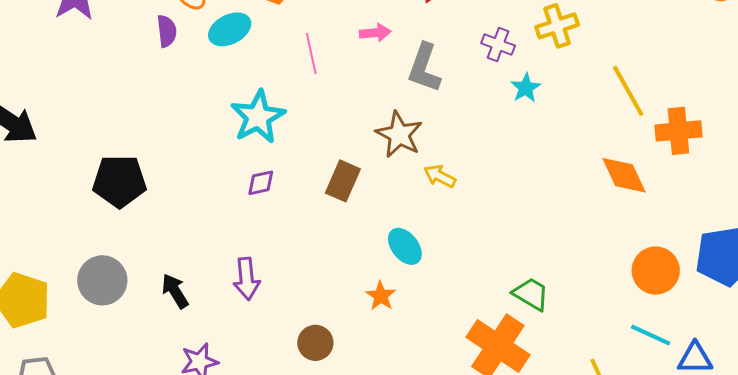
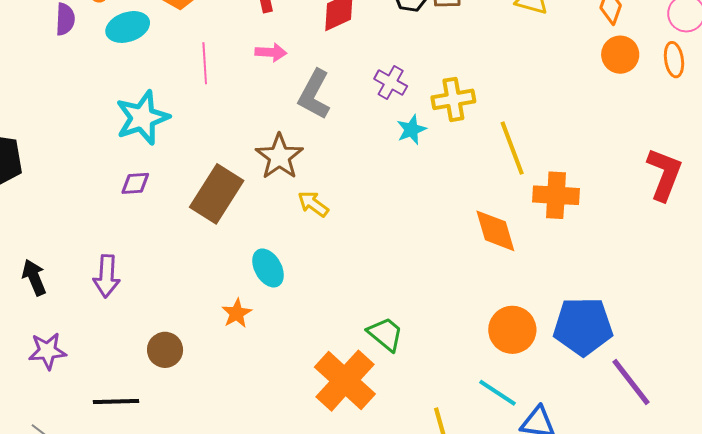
yellow cross: (557, 26) -> (453, 99), moved
brown rectangle: (343, 181) -> (217, 194), size x1.4

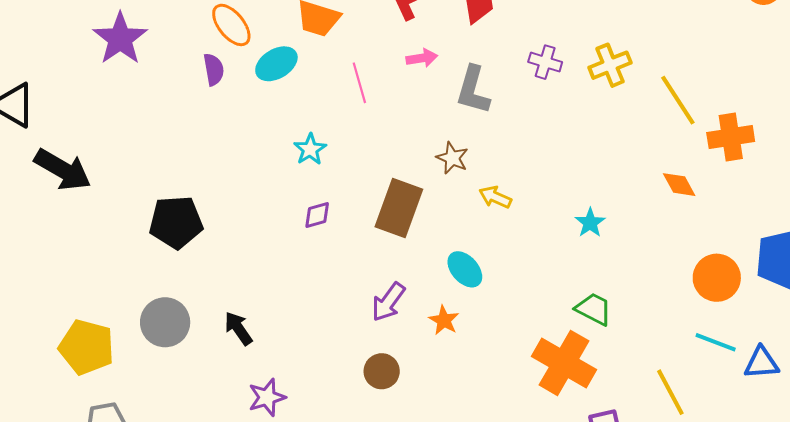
cyan star: (142, 118) -> (310, 149), size x0.6
cyan star: (411, 130) -> (590, 223), moved
brown star: (279, 157) -> (452, 158), size x0.7
orange diamond: (495, 231) -> (679, 185), size x0.7
purple arrow: (107, 276) -> (388, 302), moved, turned 45

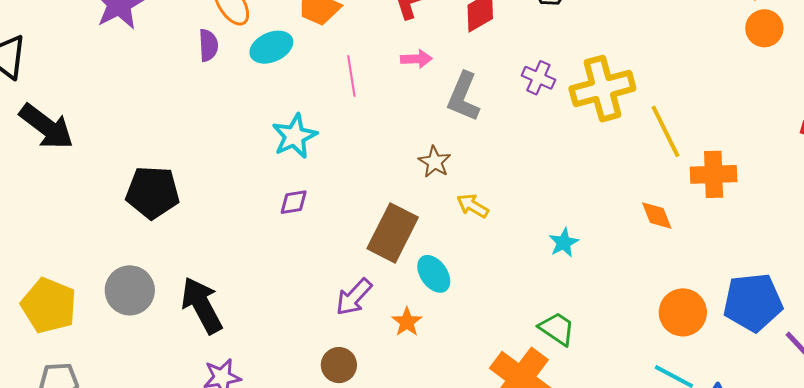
yellow cross: (610, 65) -> (602, 89), size x1.5
cyan star: (310, 149) -> (295, 136), size x1.4
brown rectangle: (399, 208) -> (393, 233), moved
black arrow: (238, 328) -> (202, 305), size x1.6

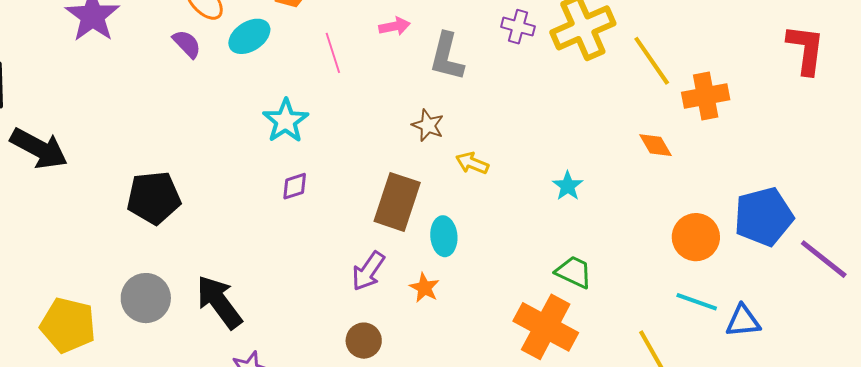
purple semicircle: (208, 45) -> (187, 44), turned -32
cyan ellipse: (434, 274) -> (444, 236), turned 39

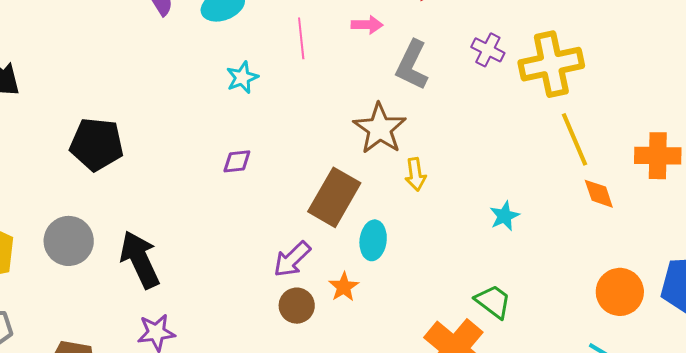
yellow line: (652, 61) -> (574, 139), moved
cyan star: (286, 121) -> (242, 78), moved, size x0.7
brown star: (428, 125) -> (380, 129), size x1.6
yellow arrow: (472, 163) -> (415, 174), turned -132
brown circle: (364, 341) -> (297, 306), moved

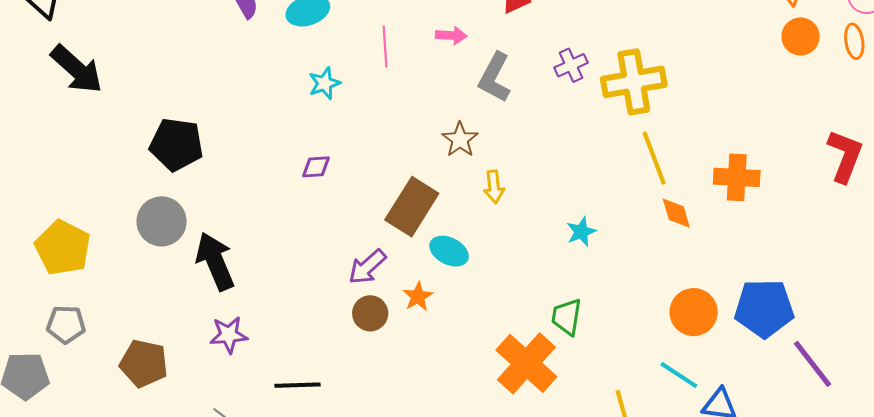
purple cross: (488, 50) -> (571, 65), turned 36
brown star: (380, 129) -> (460, 140), size x0.7
cyan ellipse: (373, 240) -> (449, 251), turned -72
gray circle: (69, 241) -> (162, 221), moved
green trapezoid: (493, 301) -> (567, 317), turned -120

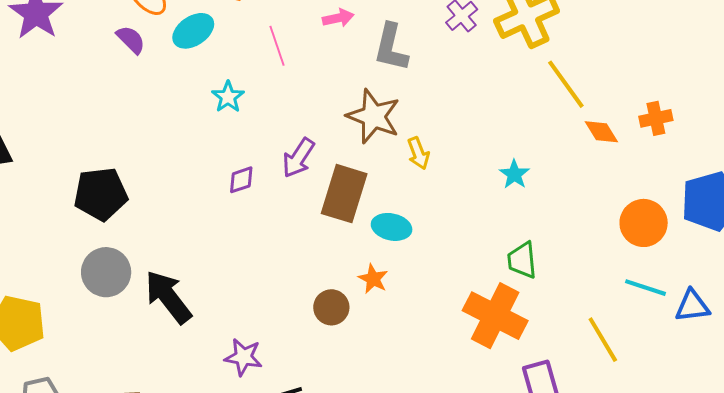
brown star: (460, 140) -> (373, 116), size x1.5
orange cross: (737, 177) -> (656, 118), moved, size x0.7
purple arrow: (367, 267) -> (298, 158), moved
purple star: (229, 335) -> (244, 357), moved, turned 30

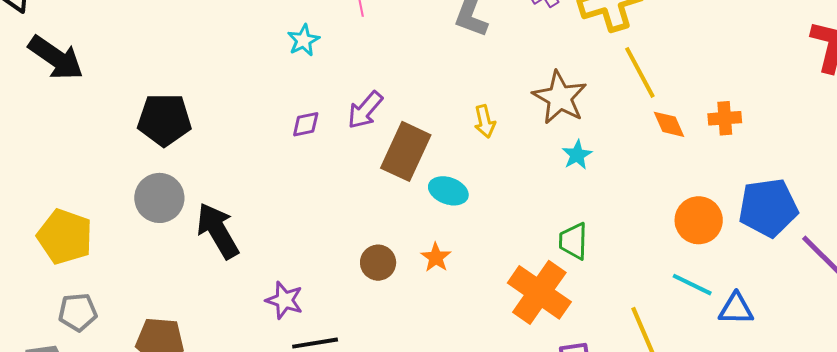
brown star: (373, 116) -> (560, 98), moved
orange star: (373, 279) -> (436, 257), moved

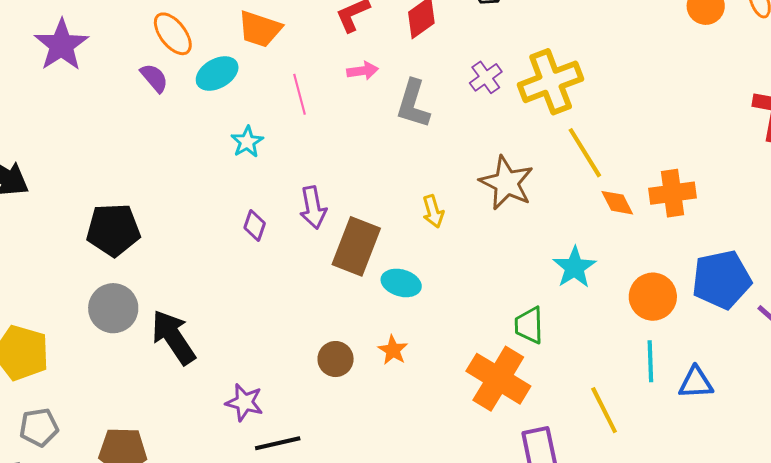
purple arrow: (365, 110) -> (313, 207), turned -48
orange cross: (725, 118) -> (672, 193), size x1.4
purple diamond: (306, 124) -> (255, 225), turned -56
cyan star: (577, 155) -> (574, 267), moved, size x1.4
cyan line: (692, 285) -> (650, 361), turned 66

